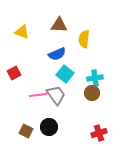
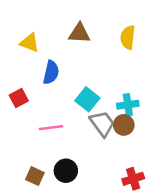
yellow semicircle: (84, 39) -> (128, 37), moved
blue semicircle: (57, 54) -> (51, 72), moved, turned -54
gray trapezoid: (56, 95) -> (102, 124), moved

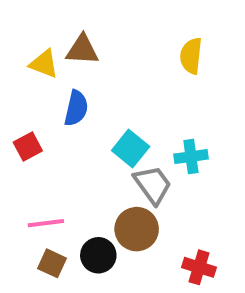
brown triangle: (79, 33) -> (82, 50), moved
brown circle: (124, 125) -> (137, 229), moved, size x1.4
pink line: (51, 128) -> (46, 223), moved
red cross: (133, 179) -> (199, 267), turned 35

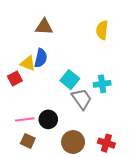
yellow triangle: (44, 64) -> (28, 63), moved
brown circle: (137, 229) -> (73, 142), moved
black circle: (98, 255) -> (48, 119), moved

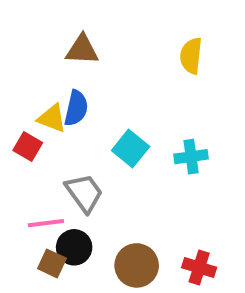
red square: (15, 78) -> (28, 146), turned -32
gray trapezoid: (82, 99) -> (84, 193), moved
black circle: (48, 119) -> (74, 247), moved

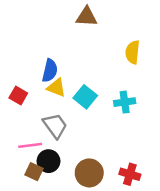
brown triangle: (82, 50) -> (87, 17), moved
yellow semicircle: (191, 56) -> (132, 52), moved
yellow triangle: (52, 118) -> (56, 88), moved

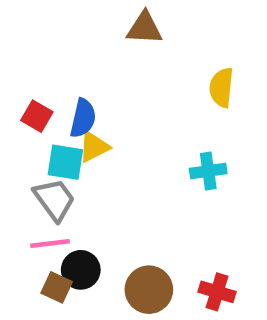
yellow triangle: (56, 88) -> (94, 147), turned -48
red square: (18, 96) -> (37, 116), moved
cyan square: (85, 97) -> (65, 162), moved, turned -30
gray trapezoid: (55, 126) -> (54, 200), moved

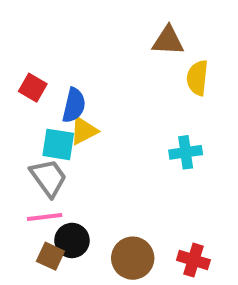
brown triangle: (144, 28) -> (168, 41), moved
red square: (37, 116) -> (33, 88), moved

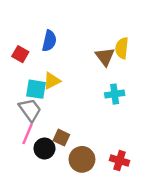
brown triangle: (168, 41) -> (105, 57), moved, turned 50
blue semicircle: (74, 105) -> (49, 41), moved
pink line: (45, 217) -> (28, 134), turned -60
brown square: (50, 256) -> (61, 138), moved

